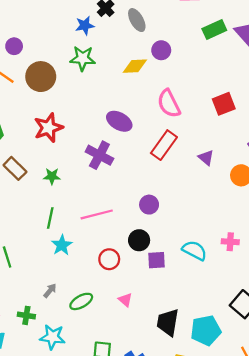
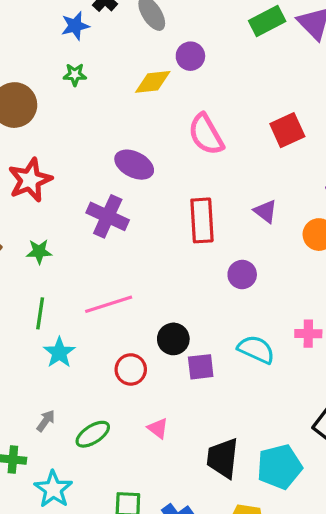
green star: (83, 58) -> (75, 75), size x0.6
red rectangle: (164, 145) -> (202, 220), moved, turned -36
purple circle: (149, 205) -> (242, 274), moved
cyan star: (52, 337) -> (53, 489), turned 30

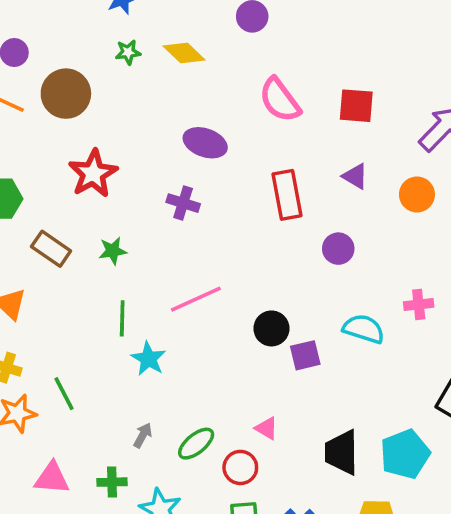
yellow diamond: (153, 82) -> (184, 53), moved, turned 57
red square: (287, 130) -> (356, 106), moved, turned 36
purple cross: (108, 216) -> (183, 203), size x0.7
red circle: (131, 369) -> (240, 467), moved

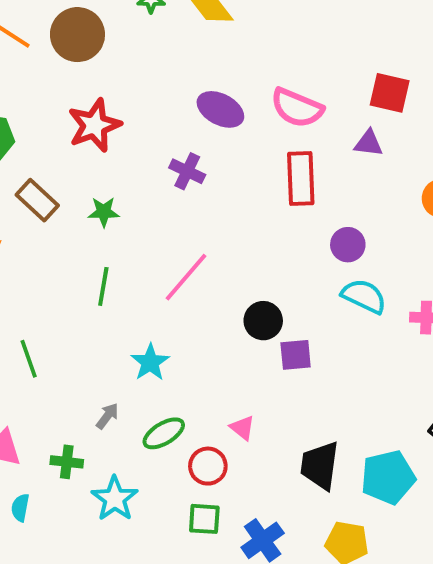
pink semicircle: (280, 100) -> (297, 108), moved, turned -39
purple triangle: (355, 176) -> (369, 143), moved, turned -32
pink line: (196, 299) -> (186, 277), turned -33
cyan semicircle: (364, 329) -> (364, 296), moved
cyan star: (148, 359) -> (150, 362), moved

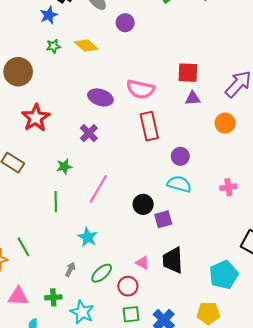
purple triangle: (369, 143) -> (193, 98), moved
purple cross: (187, 171) -> (89, 133), turned 30
green star: (104, 212) -> (64, 166), moved
cyan semicircle: (364, 296) -> (179, 184), moved
black trapezoid: (320, 465) -> (173, 260), moved

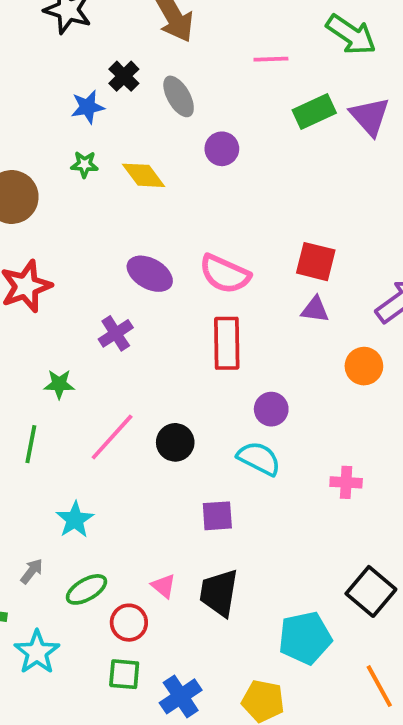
black circle: (143, 204) -> (175, 442), moved

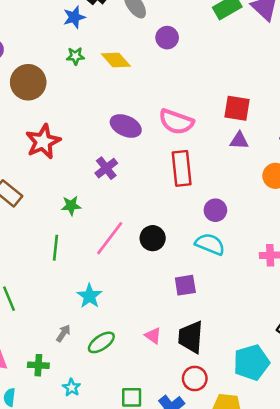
red circle: (129, 623) -> (195, 378), moved
cyan star: (37, 652) -> (72, 388), size x0.6

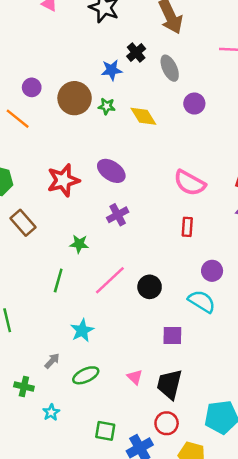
brown circle: (28, 82) -> (75, 98), moved
purple ellipse: (126, 126) -> (111, 171), moved
red rectangle: (182, 168) -> (187, 227), size x0.6

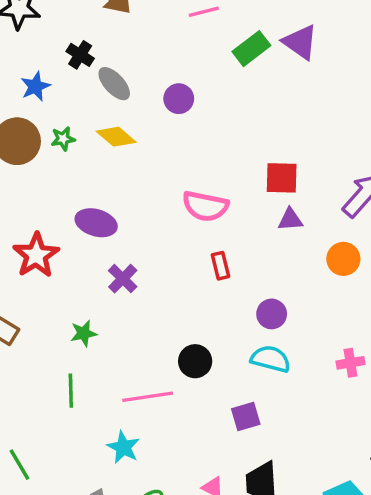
gray ellipse: (170, 68) -> (114, 84), moved
blue star: (112, 70) -> (35, 86), moved
pink line: (110, 280) -> (148, 397), moved, turned 52

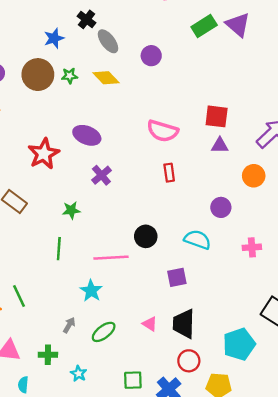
purple circle: (272, 314) -> (221, 207), moved

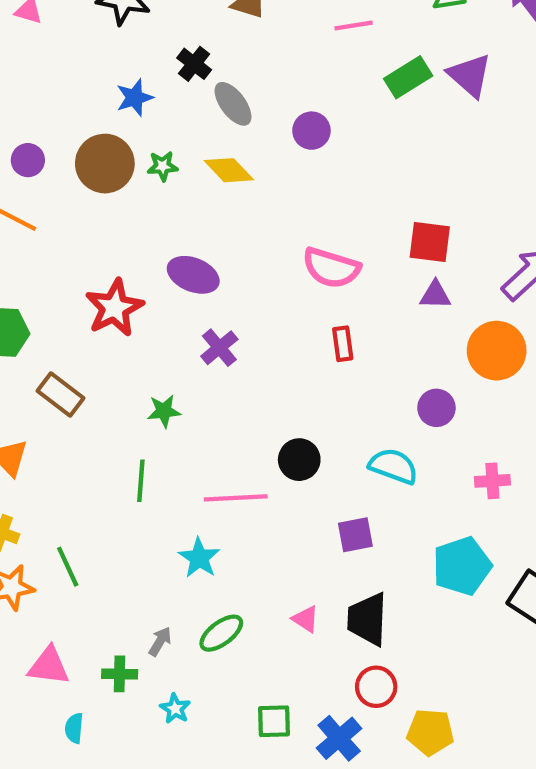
orange circle: (254, 176) -> (497, 351), size x1.4
gray arrow: (69, 325) -> (160, 641), moved
cyan pentagon: (239, 344) -> (462, 566), moved

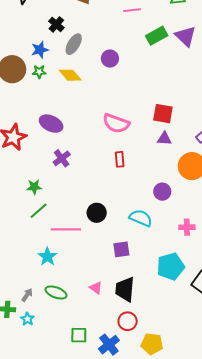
blue star: (135, 98) -> (40, 50), moved
gray ellipse: (233, 104) -> (74, 44), turned 65
green line: (141, 481) -> (39, 211), moved, turned 42
green ellipse: (221, 633) -> (56, 292), turned 55
cyan star: (175, 709) -> (27, 319), moved

